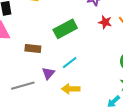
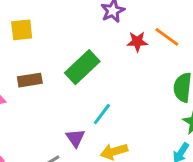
brown rectangle: (33, 49) -> (30, 80), moved

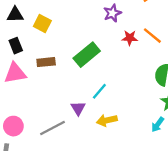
yellow square: (22, 30) -> (42, 23), turned 30

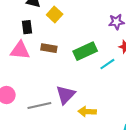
cyan line: (99, 91) -> (107, 64), moved
purple triangle: (78, 108) -> (66, 95), size x1.5

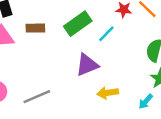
purple triangle: (66, 95) -> (87, 65), moved, turned 35
yellow arrow: (87, 112) -> (108, 93), moved

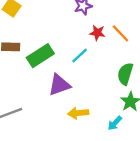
green rectangle: (78, 24) -> (40, 56), moved

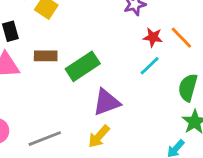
cyan line: (80, 55) -> (150, 66), moved
yellow arrow: (78, 113) -> (99, 136), moved, turned -42

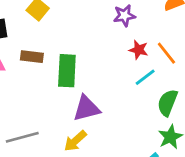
green rectangle: (83, 66) -> (67, 71), turned -60
cyan line: (150, 66) -> (145, 77), moved

